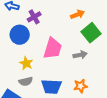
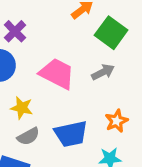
pink trapezoid: (53, 48) -> (57, 74), turned -65

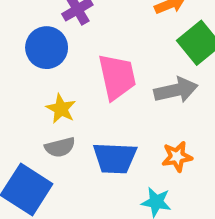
gray arrow: (103, 72) -> (176, 90), size x1.4
pink trapezoid: (57, 74) -> (117, 77), turned 36

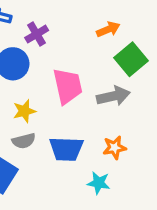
yellow star: (61, 109) -> (24, 111), turned 30

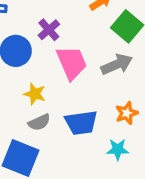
purple cross: (37, 34) -> (49, 30), moved
yellow star: (24, 111) -> (35, 94), turned -30

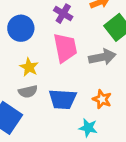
purple cross: (49, 30) -> (63, 14), moved, turned -30
orange star: (127, 113) -> (102, 99), turned 30

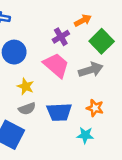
purple cross: (63, 14) -> (61, 37), moved, turned 35
pink trapezoid: (65, 48) -> (56, 65), turned -32

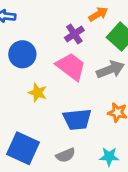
gray semicircle: (27, 109) -> (66, 155), moved
cyan star: (85, 135) -> (109, 157), moved

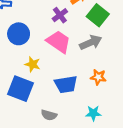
blue square: (23, 148) -> (21, 89), moved
gray semicircle: (66, 155) -> (49, 115), moved, turned 42

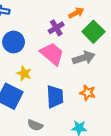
blue trapezoid: (66, 84) -> (55, 97), turned -90

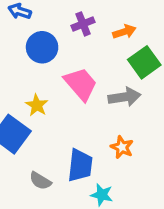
purple cross: (56, 28) -> (83, 24), moved
blue circle: (14, 42) -> (42, 47), moved
blue trapezoid: (55, 97) -> (80, 165), moved

